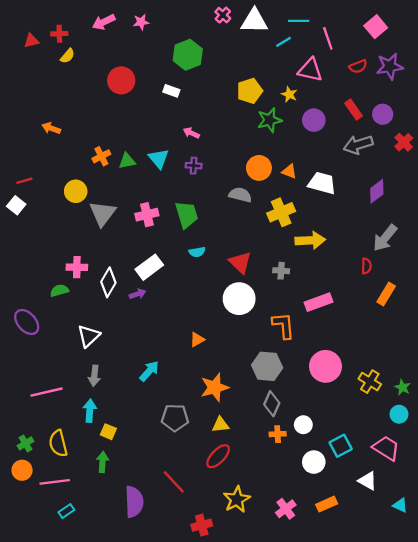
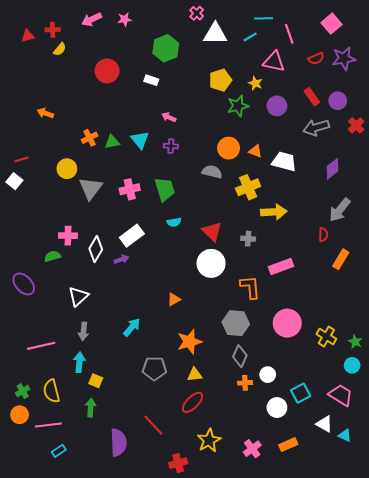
white triangle: (254, 21) -> (215, 34), moved
cyan triangle: (400, 505) -> (345, 435), moved

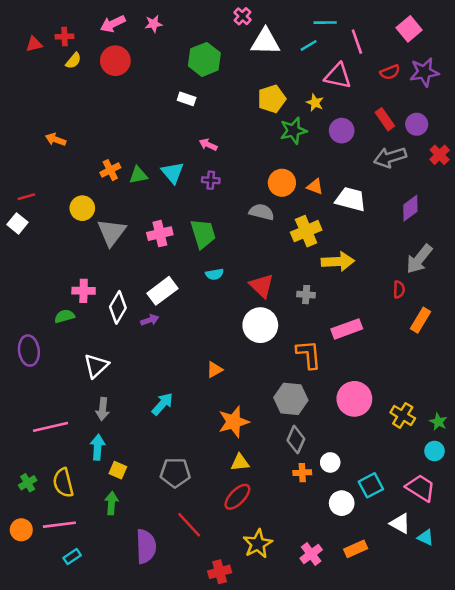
red circle: (107, 71) -> (115, 61), moved
purple ellipse: (24, 284) -> (29, 351), turned 35
gray pentagon: (154, 368) -> (175, 473), moved
orange circle: (20, 415) -> (21, 530), moved

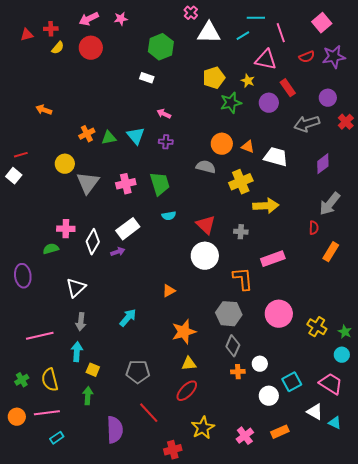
red rectangle: (385, 119) -> (288, 88), moved

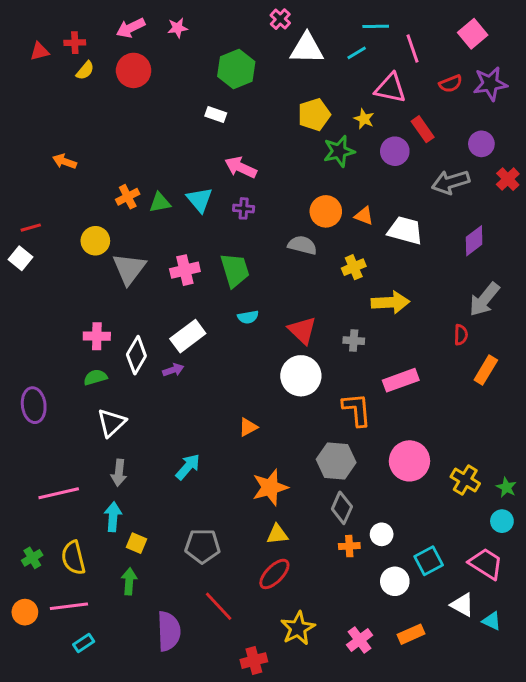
pink arrow: (164, 114) -> (241, 167), size x1.5
yellow cross: (241, 182) -> (354, 267), size x0.7
green semicircle: (51, 249) -> (95, 377), moved

